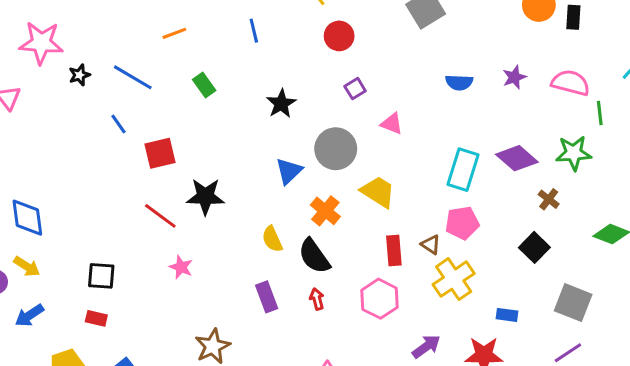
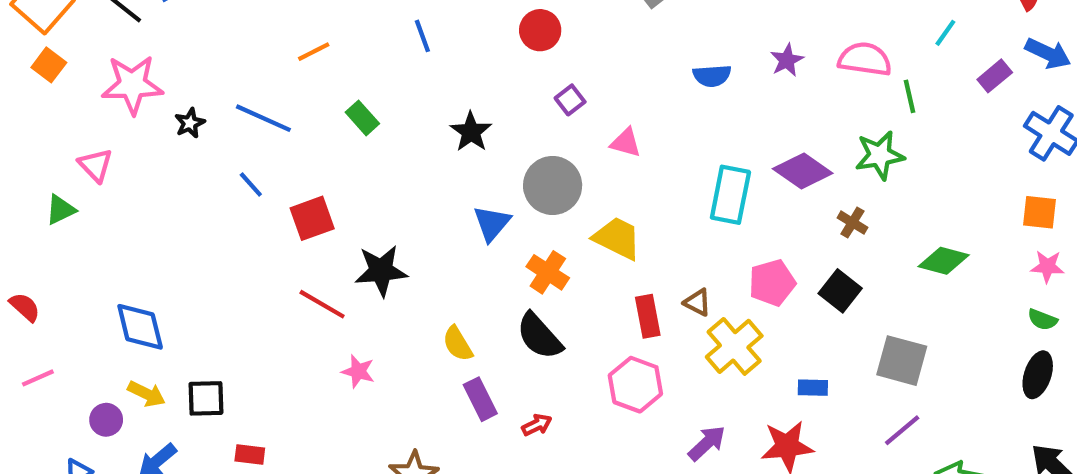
pink pentagon: (462, 223) -> (772, 283), moved
yellow semicircle: (272, 239) -> (458, 344), moved
black square: (101, 276) -> (206, 398), moved
red arrow: (317, 299) -> (537, 425), moved, turned 85

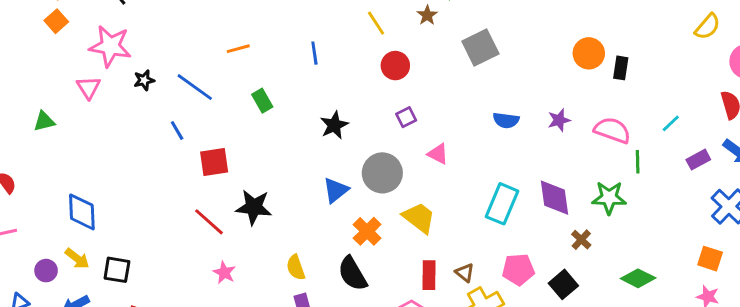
pink triangle: (96, 165) -> (88, 87), moved
purple diamond: (803, 171) -> (555, 198), turned 36

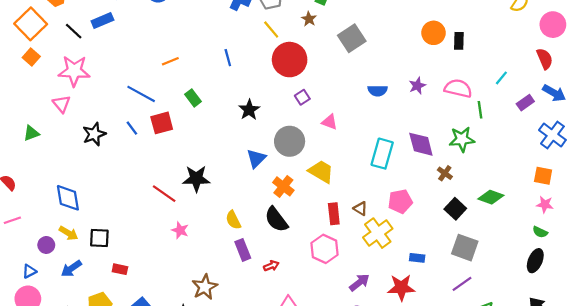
red circle: (395, 66) -> (290, 60), size x1.6
black star: (144, 80) -> (94, 134), moved, size x1.5
red square: (214, 162) -> (162, 123), moved
black square: (563, 284) -> (455, 209), moved

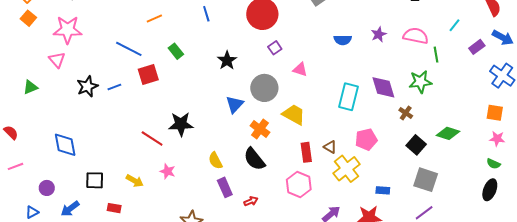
blue line: (132, 128) -> (114, 87), moved, turned -72
yellow arrow: (69, 233) -> (135, 181), moved

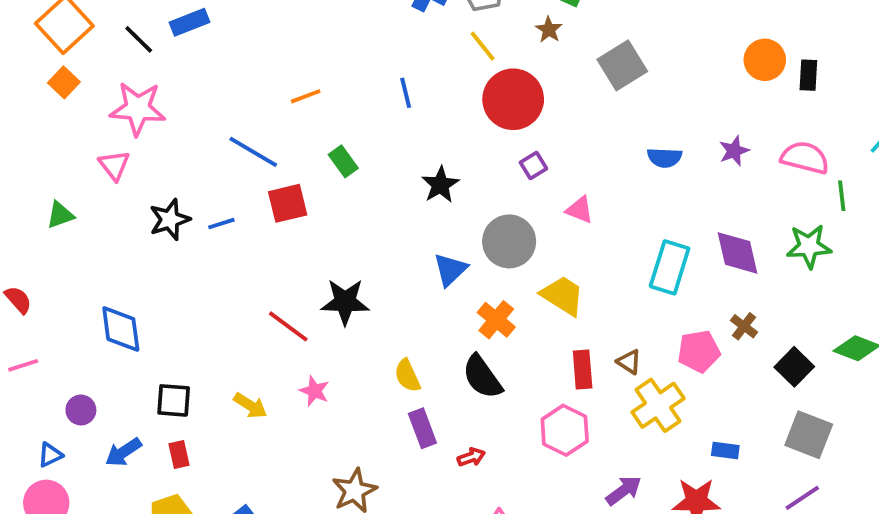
brown cross: (406, 113) -> (744, 326), moved
red rectangle: (114, 208) -> (179, 455), moved, turned 64

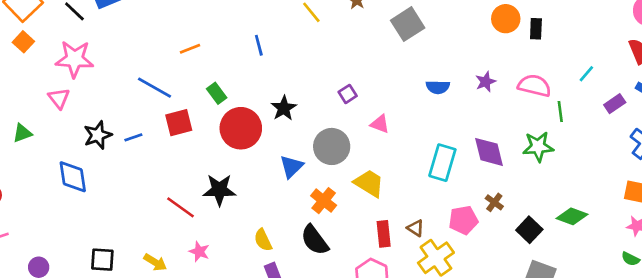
red circle: (513, 99) -> (241, 128), moved
blue diamond: (121, 329) -> (73, 177), moved

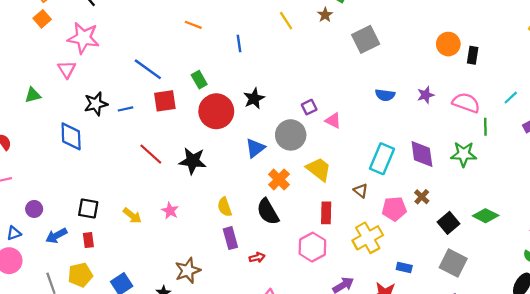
orange line: (190, 49) -> (193, 25), moved, turned 36
purple square: (348, 94) -> (309, 107), moved
red line: (181, 207) -> (151, 154), moved
brown triangle: (416, 228) -> (361, 191), moved

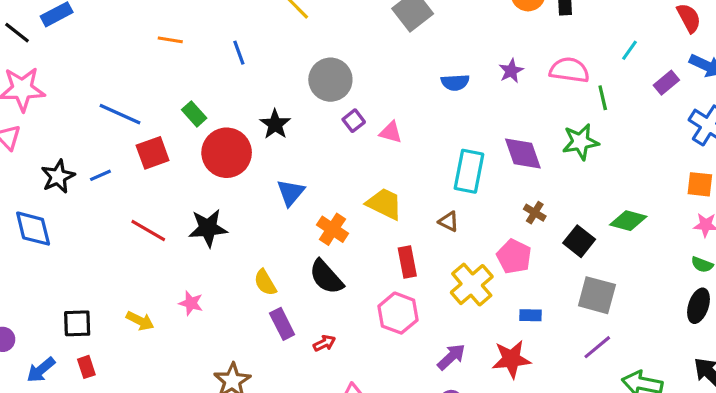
gray circle: (291, 135) -> (330, 80), moved
pink pentagon: (394, 209) -> (514, 257), moved, turned -30

